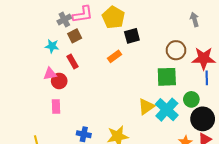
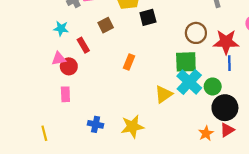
brown square: (75, 36) -> (106, 25), moved
orange rectangle: (115, 56) -> (129, 62), moved, turned -32
cyan cross: (167, 110) -> (189, 82), moved

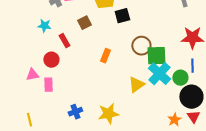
brown circle: (196, 33) -> (141, 46), moved
pink triangle: (59, 59) -> (32, 75), moved
blue line: (229, 63) -> (192, 66), moved
blue cross: (96, 124) -> (75, 112), turned -32
red triangle: (227, 130) -> (193, 117), turned -32

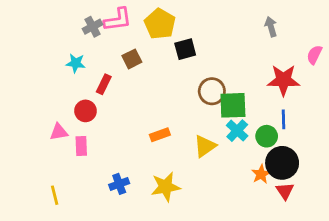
red rectangle: (64, 41) -> (104, 84), turned 56
orange rectangle: (105, 56) -> (160, 135), moved, turned 48
cyan cross: (159, 74) -> (237, 131), size x0.7
orange star: (174, 120) -> (261, 174), moved

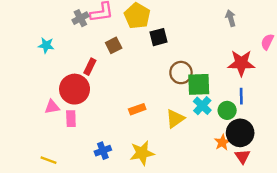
cyan star: (76, 63) -> (46, 45), moved
red circle: (85, 111) -> (75, 89), size x1.6
yellow line: (55, 195) -> (48, 160), turned -56

